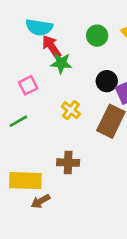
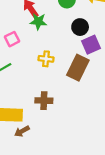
black circle: (107, 81) -> (80, 27), moved
yellow cross: (71, 110) -> (46, 59), turned -32

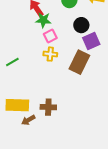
pink square: (12, 39) -> (50, 36), moved
brown cross: (44, 101) -> (48, 107), moved

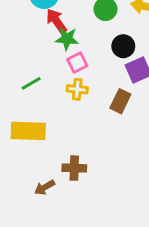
green line: (12, 62) -> (31, 83), moved
brown rectangle: (79, 62) -> (120, 101), size x0.7
yellow rectangle: (17, 105) -> (28, 131), moved

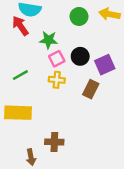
red arrow: (56, 21) -> (20, 26), moved
black circle: (123, 46) -> (80, 56), moved
brown arrow: (45, 187) -> (31, 157), turned -70

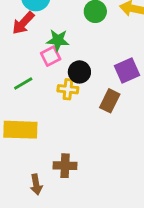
red arrow: (20, 26) -> (23, 23), turned -102
black circle: (80, 56) -> (79, 72), moved
pink square: (57, 59) -> (51, 56), moved

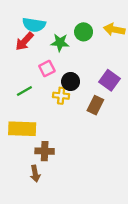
green star: (58, 40) -> (60, 43), moved
purple square: (127, 71) -> (110, 80), turned -30
brown cross: (65, 166) -> (45, 151), moved

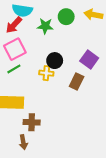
pink square: (47, 69) -> (15, 49), moved, size x1.5

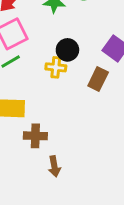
brown arrow: (23, 142) -> (54, 166), moved

